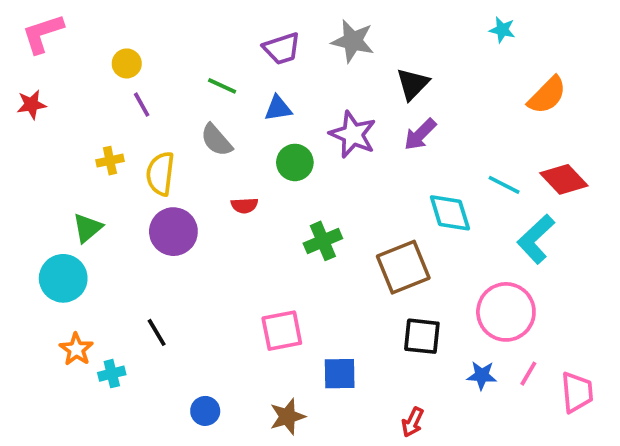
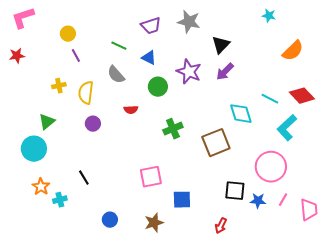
blue triangle: (278, 108) -> (149, 58), turned 35
purple circle: (173, 232) -> (93, 124), size x0.6
black square: (422, 336) -> (235, 191), moved

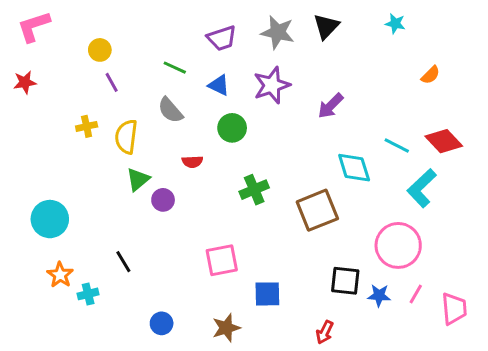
black triangle: (221, 45) -> (326, 26), moved
orange semicircle: (293, 51) -> (431, 75), size x0.6
purple star: (189, 72) -> (272, 85), moved, turned 30
green triangle: (47, 122) -> (138, 179), moved
purple circle: (93, 124) -> (163, 200), moved

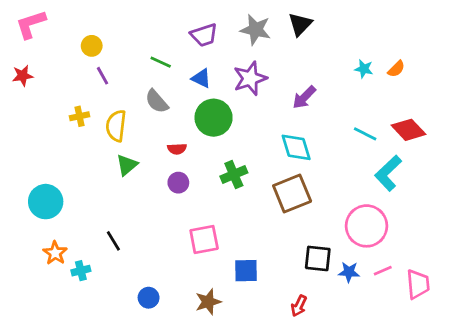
cyan star: (395, 24) -> (364, 69), moved
green circle: (232, 128) -> (214, 118), size x1.4
cyan diamond: (354, 168) -> (296, 147), moved
purple circle: (163, 200) -> (178, 183), moved
pink line: (416, 294) -> (383, 271), turned 36

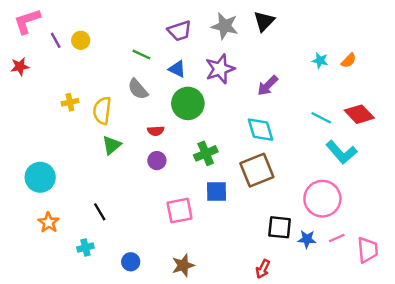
purple line: (103, 76) -> (56, 40), moved
cyan L-shape: (388, 173) -> (341, 152), turned -88
cyan cross: (81, 271) -> (85, 248), moved
blue square: (246, 271) -> (216, 192), moved

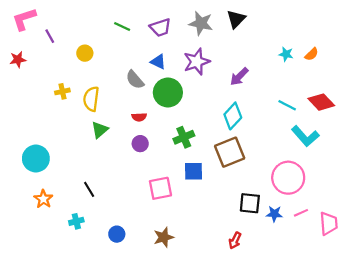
yellow circle: (81, 40) -> (85, 53), moved
green line: (141, 55) -> (122, 27), moved
gray semicircle: (138, 89) -> (135, 80), moved
cyan diamond: (260, 130) -> (233, 116), turned 60

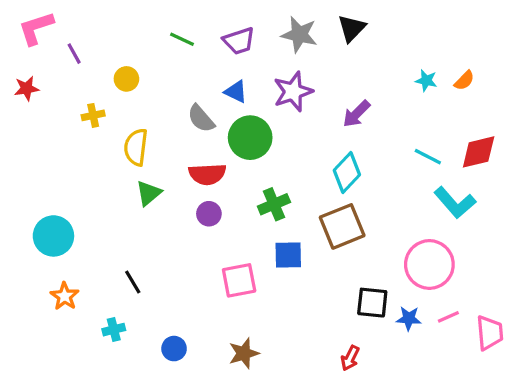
yellow cross: (62, 91) -> (93, 115), moved
red diamond: (321, 102) -> (479, 152), turned -60
red semicircle: (139, 117) -> (207, 174), size x1.6

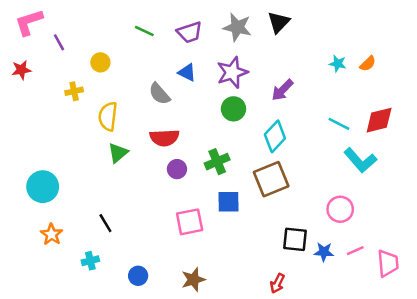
green circle: (250, 138) -> (233, 109), moved, size x0.7
purple circle: (209, 214) -> (177, 169), moved
pink circle: (429, 264) -> (340, 209), size x0.7

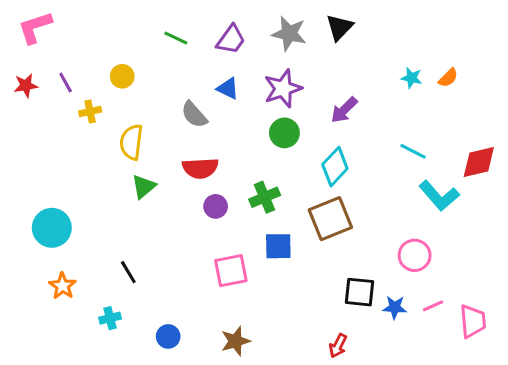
purple trapezoid: (190, 32) -> (231, 40), turned -36
purple line: (59, 42) -> (66, 82), moved
red diamond: (379, 120) -> (479, 162), moved

